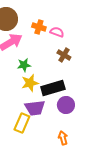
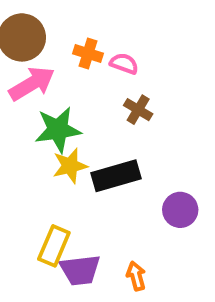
green star: (24, 65) -> (58, 130), size x1.6
purple circle: (66, 105) -> (180, 210), moved
purple trapezoid: (35, 108) -> (80, 270), moved

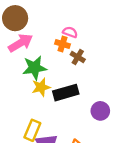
orange cross: (88, 53) -> (63, 44), moved

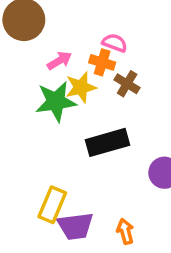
pink arrow: (20, 43) -> (59, 61), moved, size x0.6
yellow star: (41, 87) -> (81, 87), moved

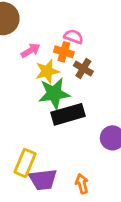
green star: (56, 102) -> (54, 93), moved

